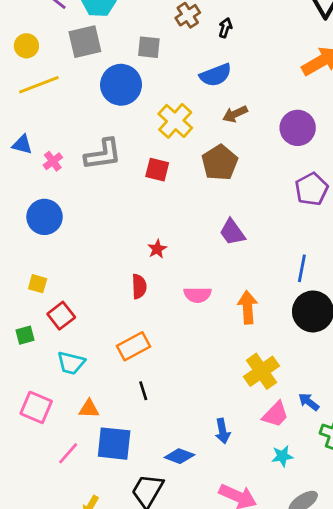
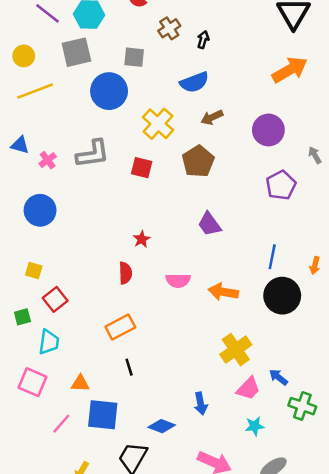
orange arrow: (248, 307) -> (223, 292), turned -76
cyan trapezoid: (71, 363) -> (49, 342), moved, turned -96

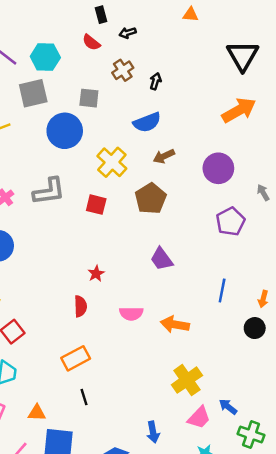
black circle: (282, 296) -> (255, 328), moved, size x0.6

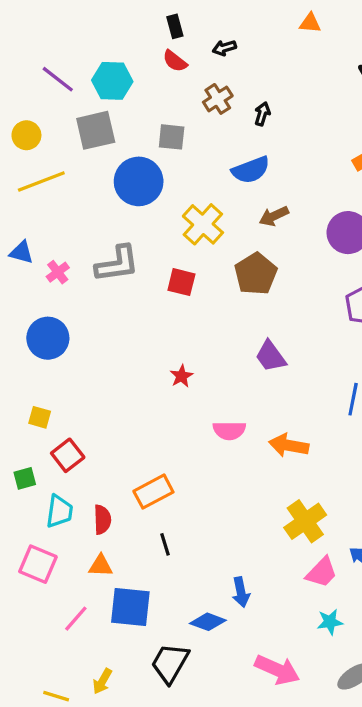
black rectangle: (101, 15) -> (175, 26), moved
red semicircle: (80, 306) -> (102, 520), moved
blue arrow: (153, 432) -> (241, 592), moved

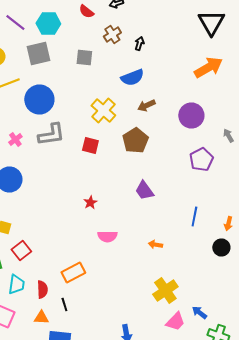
blue circle: (139, 181) -> (39, 100), moved
pink semicircle: (229, 431) -> (107, 236), moved
orange arrow: (289, 445) -> (155, 244), size x0.6
black line: (165, 544) -> (64, 304), moved

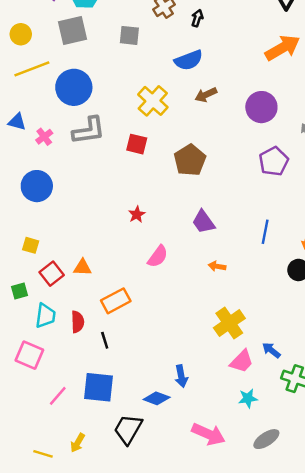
brown pentagon: (135, 140) -> (190, 160), moved
purple trapezoid: (144, 190) -> (203, 222), moved
pink semicircle: (107, 236) -> (158, 256), turned -54
orange triangle: (41, 318) -> (82, 268), moved

